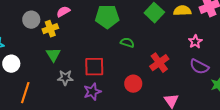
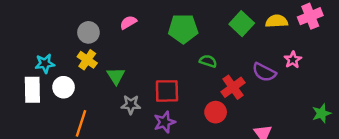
yellow cross: (50, 29) -> (87, 60), moved, turned -35
red cross: (159, 63) -> (233, 87), moved
purple semicircle: (199, 67) -> (264, 72), moved

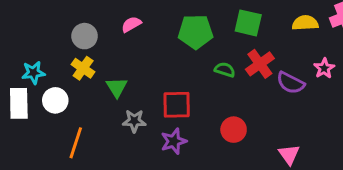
green square: (242, 24) -> (248, 23), moved, turned -30
red cross: (233, 87) -> (260, 64), moved

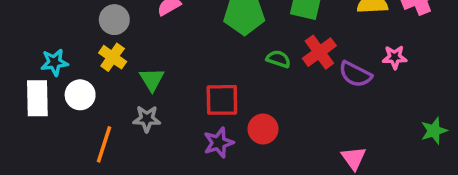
pink star: (324, 68) -> (395, 57), turned 30
gray star: (134, 121) -> (147, 119), moved
red circle: (234, 130) -> (263, 129), moved

